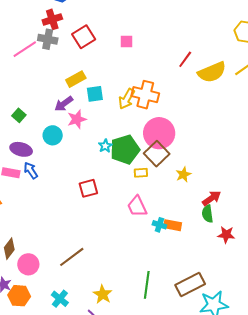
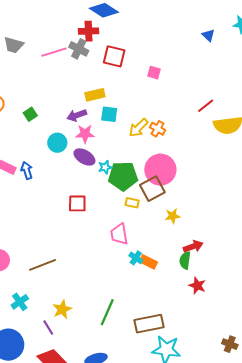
red square: (84, 37) -> (114, 56), turned 30
orange cross: (145, 95) -> (158, 129), size x0.6
purple ellipse: (21, 149) -> (84, 157), moved

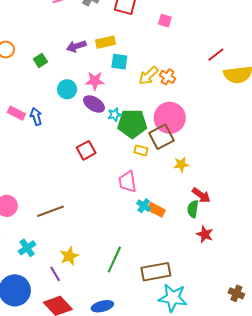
purple arrow: (77, 115) -> (76, 46), moved
red square: (77, 203) -> (86, 150), turned -30
red arrow: (193, 246) -> (201, 195), turned 54

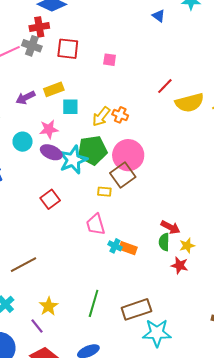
cyan star: (115, 115) -> (73, 160), size x2.0
green pentagon: (132, 124) -> (92, 150), moved
yellow star: (181, 164) -> (187, 246), moved

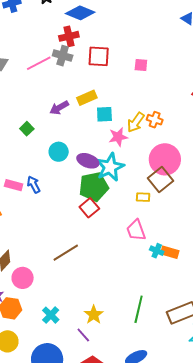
pink star: (49, 129) -> (118, 137), moved
green pentagon: (92, 150) -> (94, 187), moved
brown line: (24, 265) -> (66, 253), moved

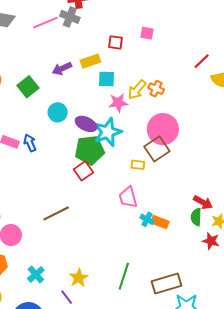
red square: (99, 56) -> (115, 42), moved, size x0.7
green square: (27, 129) -> (28, 87), size x1.5

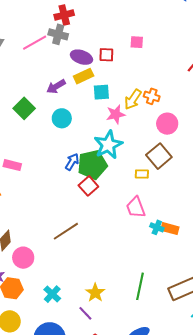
cyan circle: (58, 112) -> (62, 118), moved
purple ellipse: (86, 124) -> (81, 57), moved
pink circle: (163, 129) -> (167, 124), moved, size x0.7
blue arrow: (30, 143) -> (72, 162), moved, turned 60

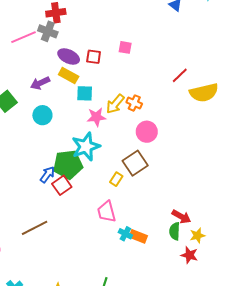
yellow rectangle: (84, 76) -> (69, 76), turned 48
blue arrow: (72, 162) -> (47, 175), moved
yellow rectangle: (142, 174) -> (116, 179), turned -64

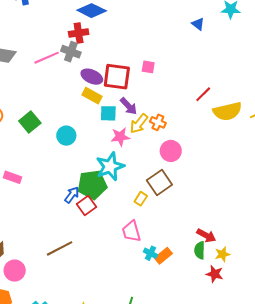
red square: (94, 57) -> (117, 77), size x1.8
purple arrow: (40, 83) -> (129, 106), moved, turned -108
orange rectangle: (138, 236) -> (163, 256), turned -60

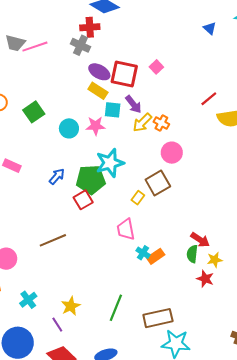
pink line: (47, 58) -> (35, 47), moved
pink square: (148, 67) -> (156, 67), turned 32
pink star: (120, 137) -> (96, 126), moved
blue arrow: (72, 195) -> (57, 176), moved

